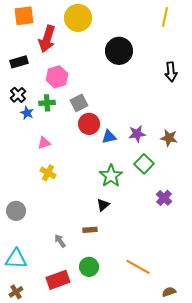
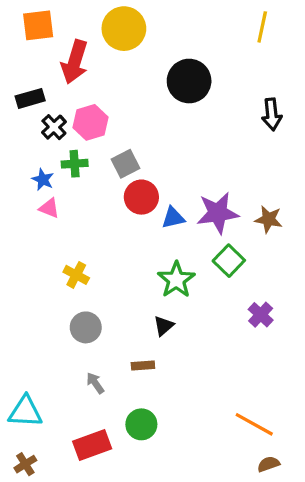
black cross: (18, 95) -> (54, 127), moved
purple star: (137, 134) -> (218, 213), size x1.5
pink triangle: (44, 143) -> (49, 208), moved, turned 40
gray circle: (16, 211) -> (86, 327), moved
orange line: (138, 267) -> (254, 424), moved

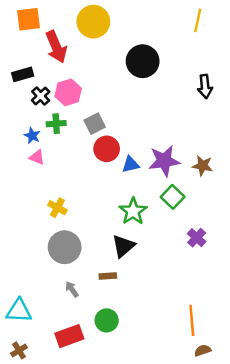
red arrow: (75, 62) -> (56, 47), turned -40
black triangle: (164, 326) -> (123, 246), size x1.5
gray circle: (86, 327) -> (65, 247), size x1.4
orange line: (254, 424) -> (192, 320), turned 56

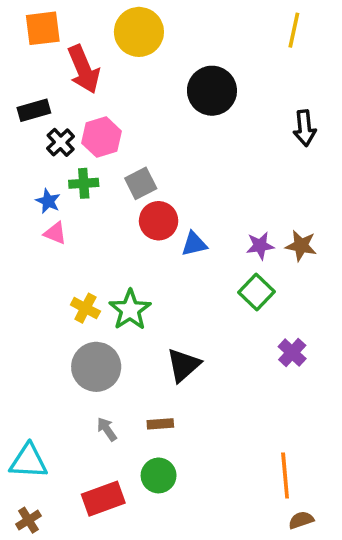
purple star: (164, 161) -> (260, 246), moved, size x0.6
green star: (133, 211) -> (130, 310), moved
brown rectangle: (108, 276) -> (160, 424), moved

